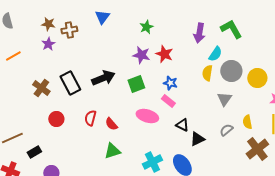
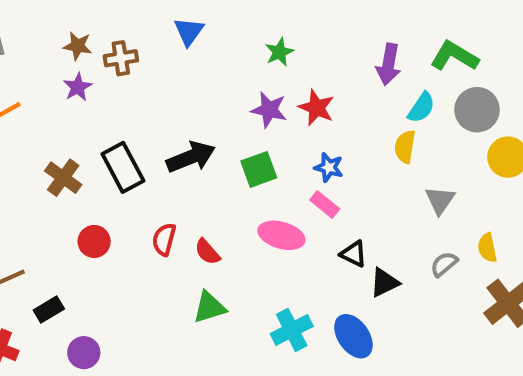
green L-shape: (231, 29) -> (454, 56), turned -30
gray circle: (231, 71) -> (477, 110), moved

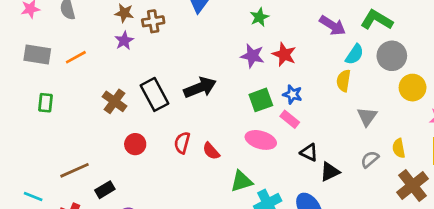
purple arrow: (388, 64) -> (333, 25), turned -68
green square: (259, 169) -> (261, 100), moved
green triangle: (209, 307) -> (241, 181), moved

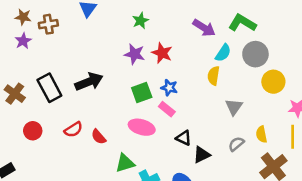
red semicircle: (182, 143) -> (73, 130), turned -138

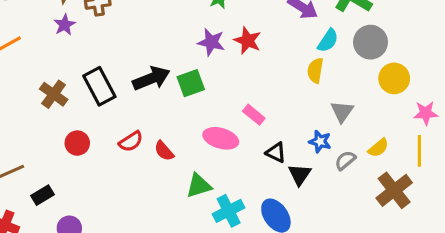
blue star: (169, 88) -> (320, 141), moved
green square: (142, 92) -> (191, 83), moved
yellow semicircle: (261, 134) -> (378, 148), turned -119
black triangle: (202, 155) -> (300, 175), turned -30

